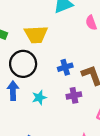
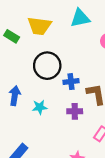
yellow trapezoid: (36, 34) -> (39, 26), moved
black circle: (23, 64) -> (47, 66), moved

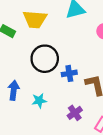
purple cross: (75, 111) -> (75, 113), moved, turned -32

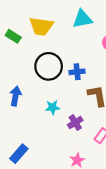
blue cross: (69, 73) -> (77, 72), moved
cyan star: (39, 101) -> (53, 107), moved

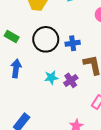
green rectangle: (13, 36) -> (12, 36), moved
purple cross: (75, 123) -> (71, 80), moved

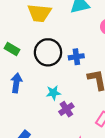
purple cross: (71, 80) -> (66, 109), moved

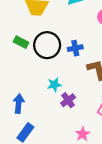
green rectangle: (12, 49) -> (21, 42), moved
blue arrow: (16, 83) -> (19, 104), moved

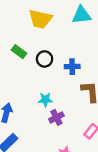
black circle: (47, 45) -> (45, 59), size x0.6

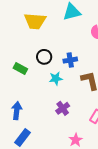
green rectangle: (19, 52) -> (20, 69), moved
cyan star: (45, 100) -> (56, 79), moved

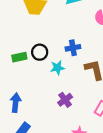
black circle: (44, 57) -> (40, 52), moved
green rectangle: (20, 69) -> (19, 57), turned -40

